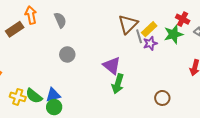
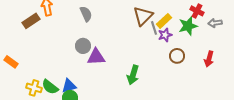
gray semicircle: (60, 20) -> (86, 14), moved
purple triangle: (112, 66) -> (96, 57), moved, turned -42
brown circle: (162, 98) -> (177, 56), moved

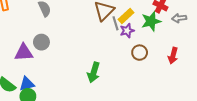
purple triangle: (96, 57) -> (24, 53), moved

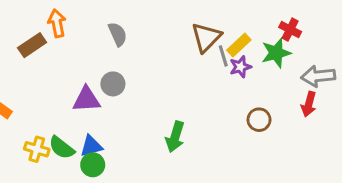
gray arrow: (179, 18) -> (318, 76), moved, size x1.5
brown circle: (140, 53) -> (259, 120), moved
green arrow: (94, 72) -> (175, 137), moved

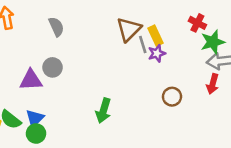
yellow rectangle: (239, 45) -> (155, 36), turned -72
green star: (276, 53) -> (213, 42), moved
blue triangle: (91, 146) -> (35, 118), turned -30

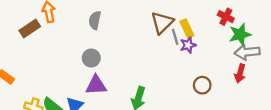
gray semicircle: (56, 27) -> (95, 20), turned -144
purple triangle: (31, 80) -> (96, 85), moved

